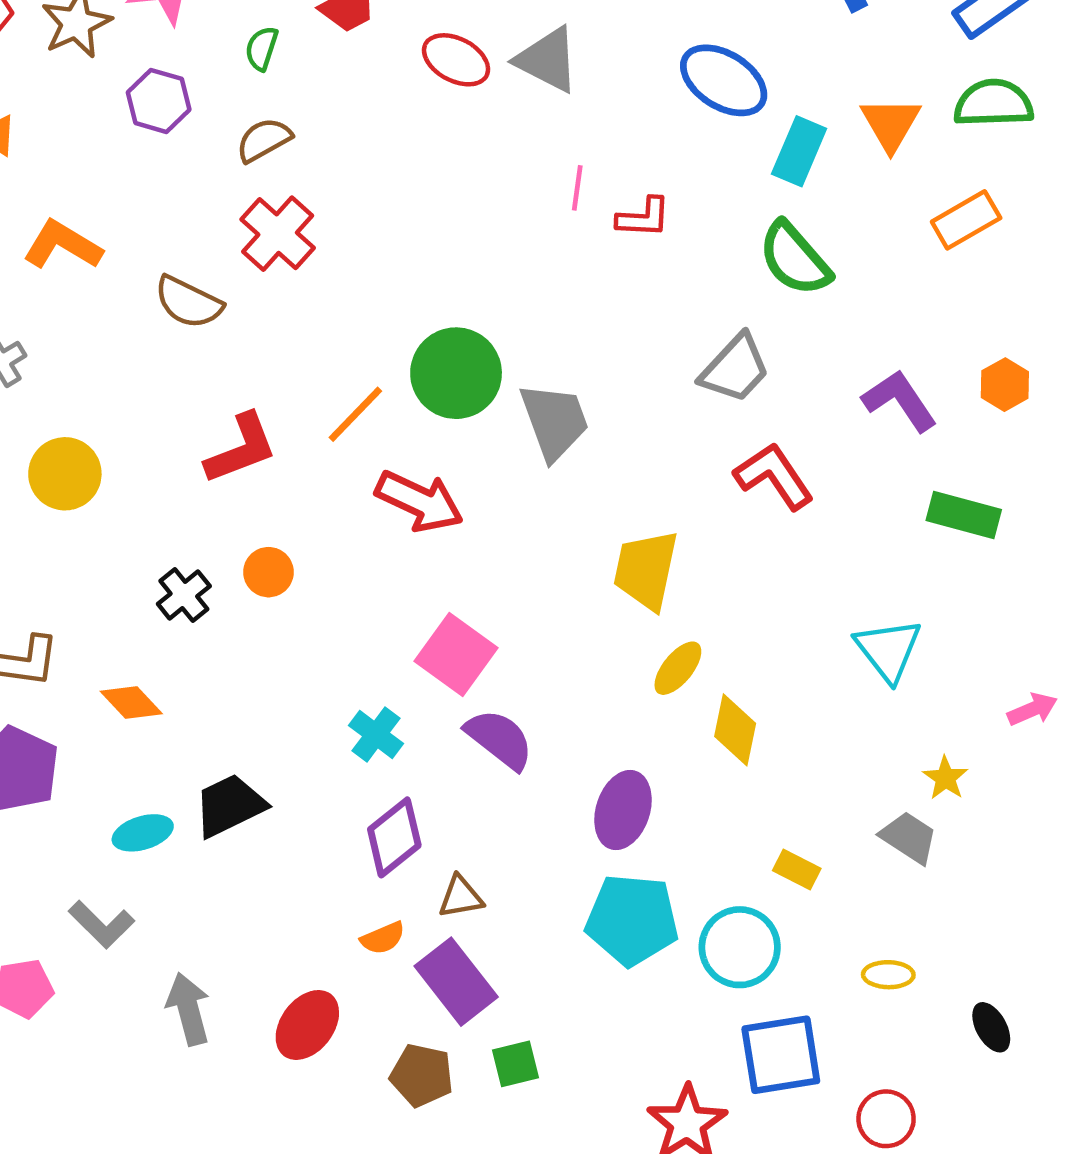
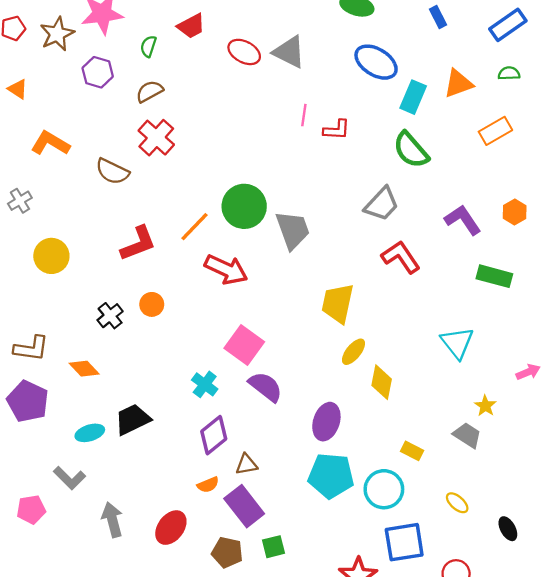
green semicircle: (994, 103) -> (509, 73), size x0.6
orange triangle: (891, 124) -> (458, 84), turned 40
yellow ellipse: (888, 975) -> (457, 503), turned 40

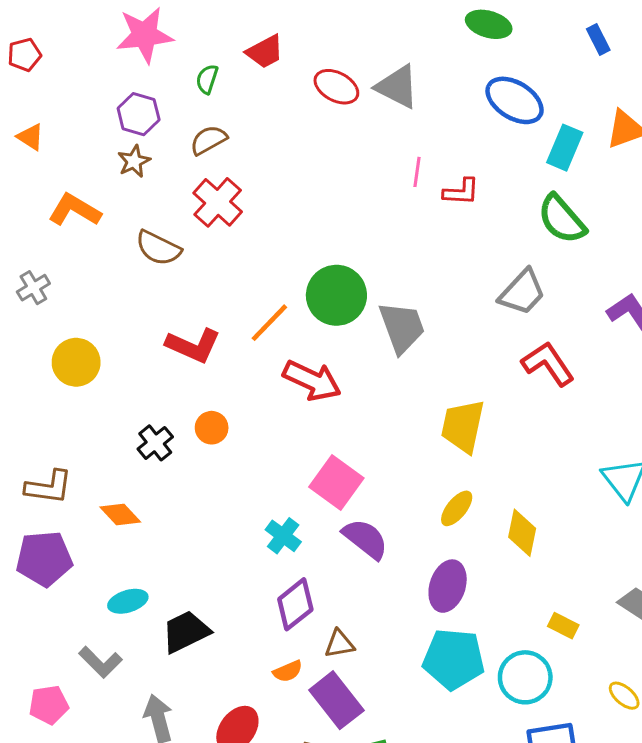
brown star: (57, 34) -> (134, 161), moved, size x0.7
red L-shape: (138, 244) -> (193, 345), turned 45
yellow ellipse: (353, 352) -> (457, 508), moved
purple pentagon: (28, 401) -> (44, 559), turned -30
black trapezoid: (133, 419) -> (186, 632), moved

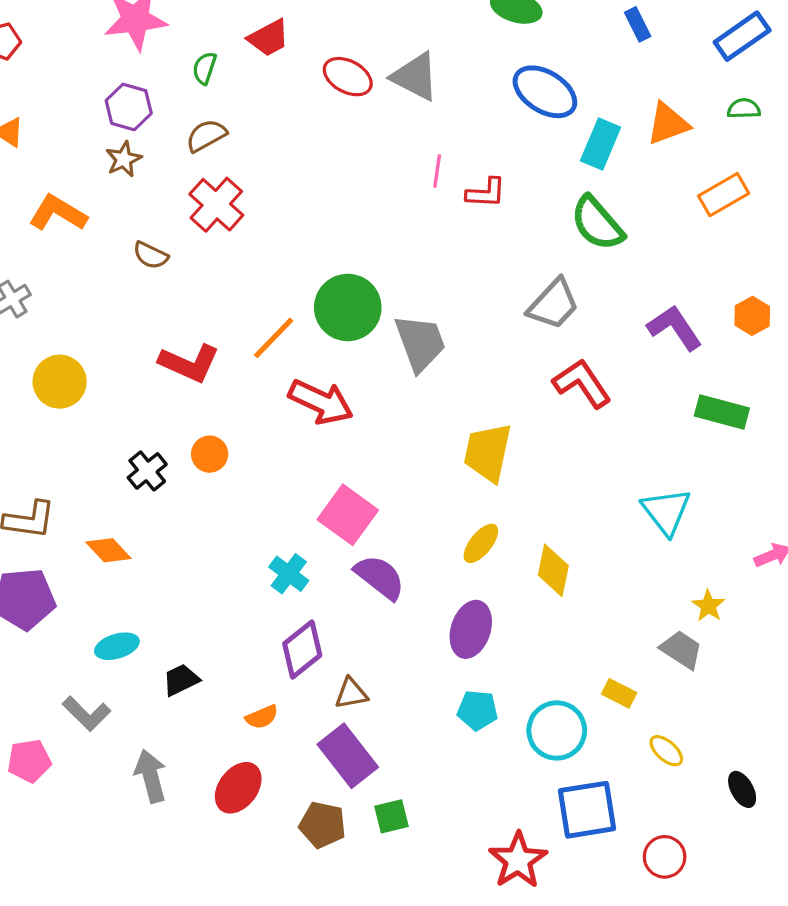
brown semicircle: (158, 248) -> (151, 255), size x0.7
yellow rectangle: (563, 626) -> (619, 693), moved
black trapezoid: (186, 632) -> (181, 680), size x0.7
cyan pentagon: (454, 659) -> (478, 710), size x0.6
orange semicircle: (288, 671) -> (262, 717), moved

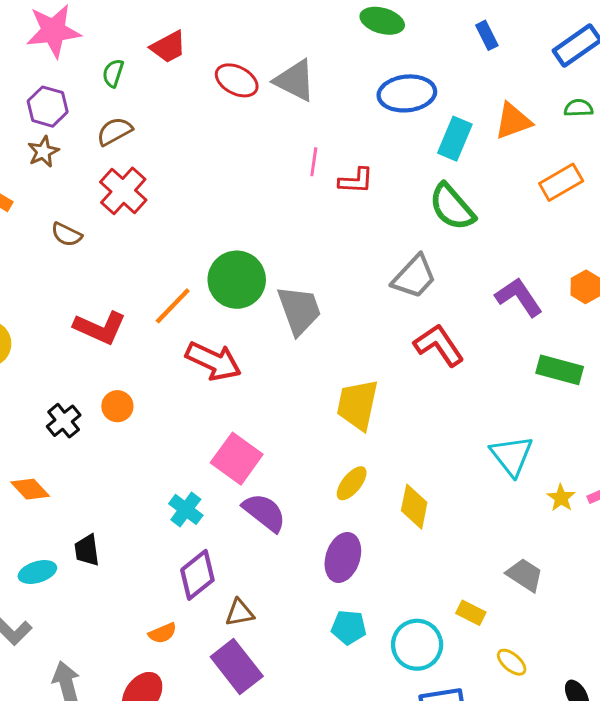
blue ellipse: (545, 92) -> (407, 93), turned -38
yellow star: (708, 606) -> (561, 498), moved
black trapezoid: (181, 680) -> (87, 550), moved, turned -72

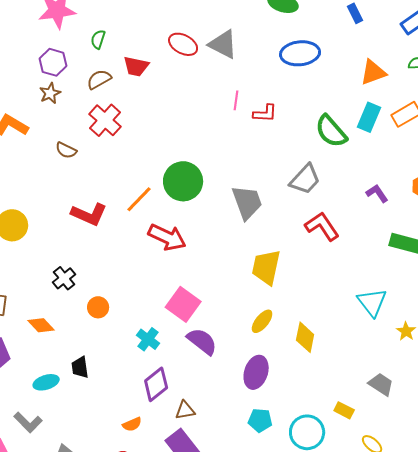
red trapezoid: (168, 47) -> (136, 66), moved, turned 40
cyan rectangle: (455, 139) -> (369, 117), moved
purple L-shape: (519, 297) -> (377, 193), size x0.7
gray trapezoid: (299, 310) -> (247, 202), moved
orange circle: (117, 406) -> (98, 307), moved

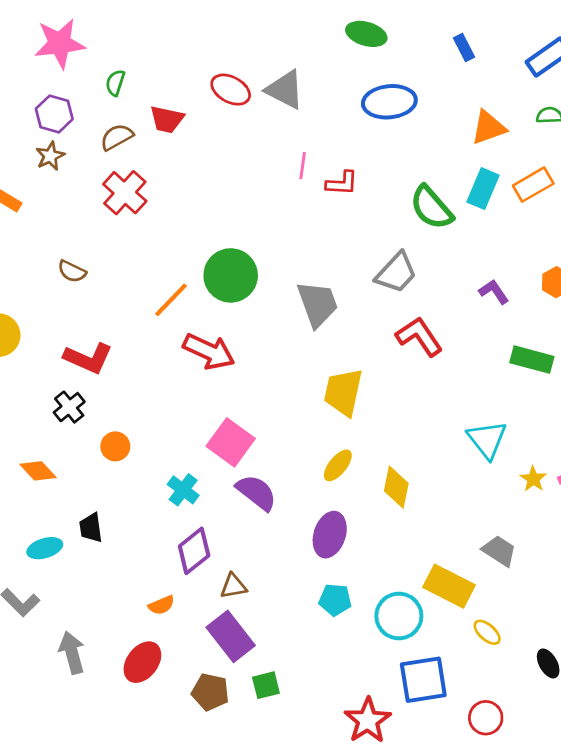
brown semicircle: (66, 150) -> (72, 271), moved
red L-shape: (89, 214) -> (88, 358), moved
yellow rectangle: (344, 410) -> (449, 586), size x1.8

